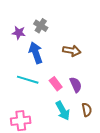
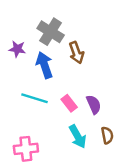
gray cross: (41, 26) -> (51, 32), size x1.5
purple star: (19, 33) -> (17, 49), moved
brown arrow: (72, 51) -> (76, 53), moved, turned 60

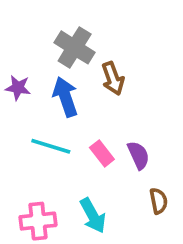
purple star: (17, 49) -> (18, 88), moved
cyan arrow: (78, 137) -> (93, 216), moved

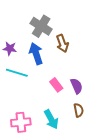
cyan line: (51, 146) -> (17, 73), moved
brown semicircle: (159, 201) -> (79, 110), moved

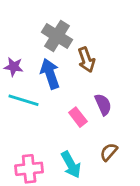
purple semicircle: (77, 86) -> (103, 104), moved
brown semicircle: (79, 110) -> (109, 152), turned -128

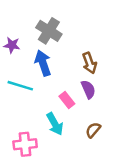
brown arrow: (86, 60) -> (90, 63), moved
purple star: (14, 67) -> (12, 45), moved
cyan arrow: (71, 165) -> (55, 124), moved

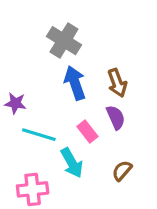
purple star: (12, 45) -> (15, 103), moved
blue arrow: (43, 63) -> (75, 83), moved
cyan line: (20, 86) -> (39, 135), moved

